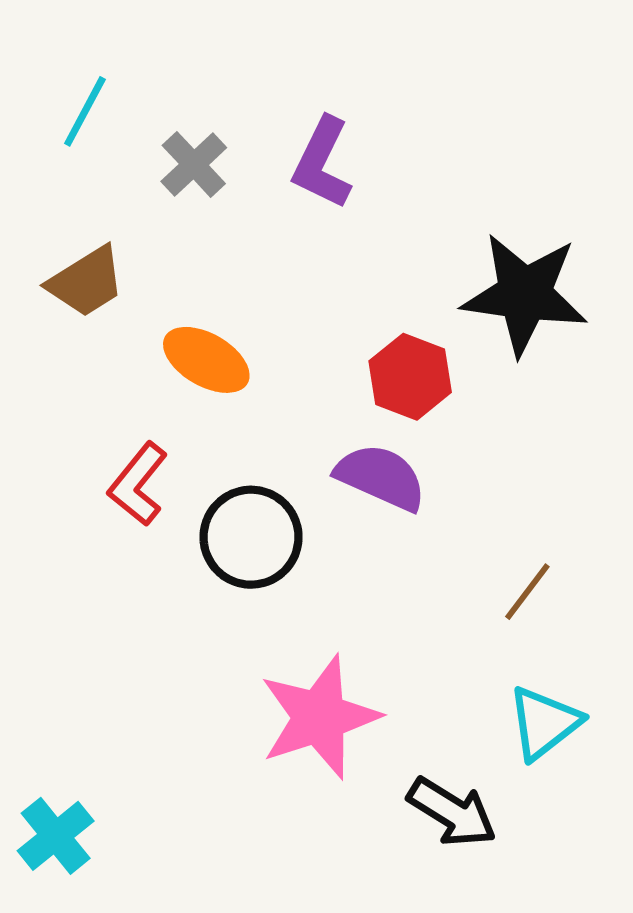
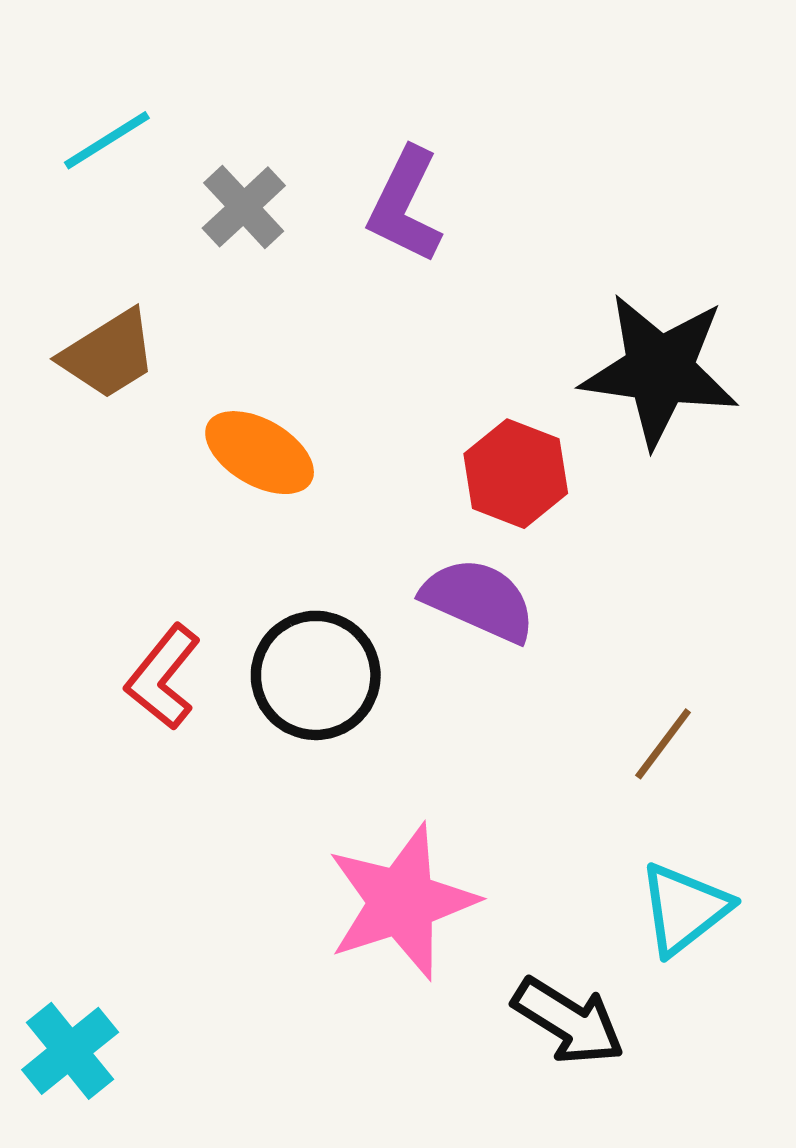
cyan line: (85, 111) -> (107, 140), turned 30
red L-shape: (138, 484) -> (163, 677), moved

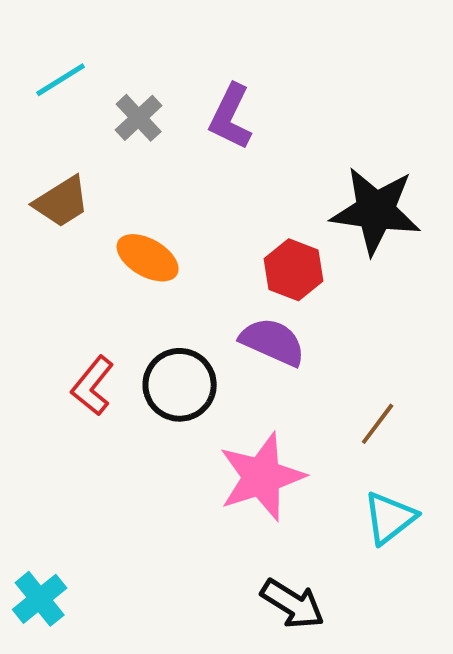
pink star: (402, 902) -> (262, 477), moved
black arrow: (568, 1021) -> (293, 604), moved

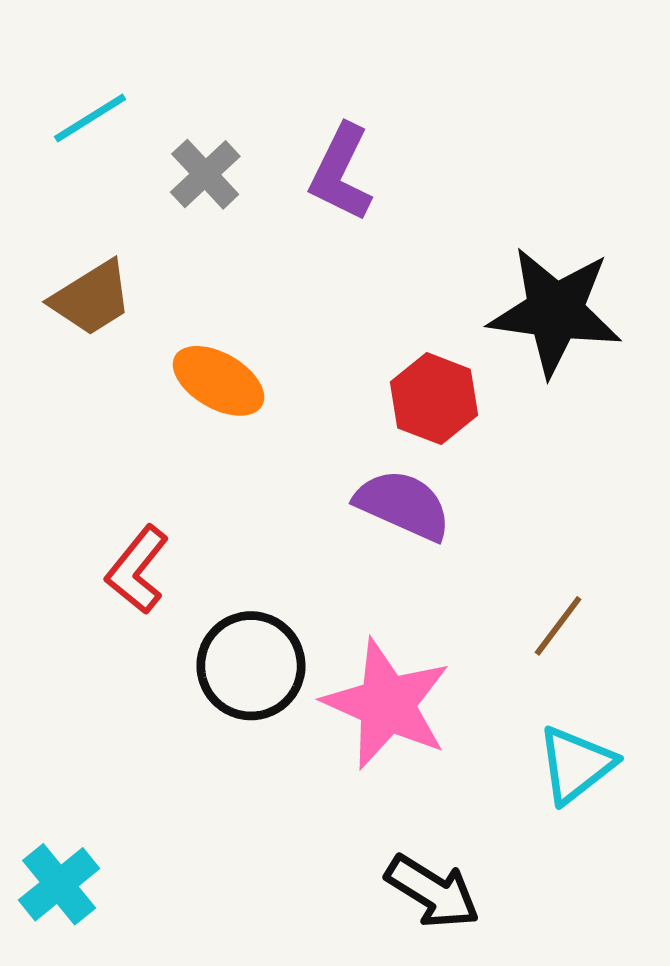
black circle: (180, 385) -> (251, 666), moved
pink star: (262, 477) -> (387, 704), turned -30

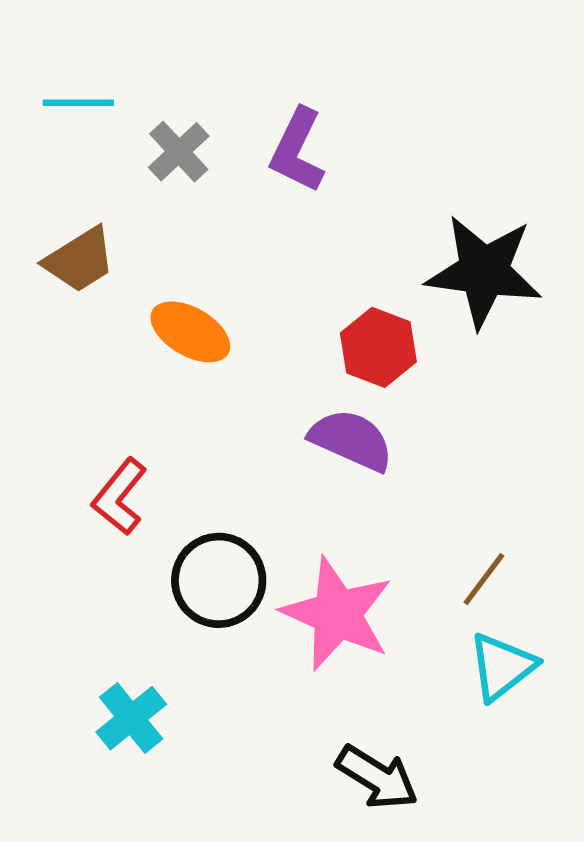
cyan line: (90, 118) -> (78, 103), turned 32
brown line: (558, 626) -> (484, 579), moved
cyan cross: (59, 884) -> (131, 718), moved

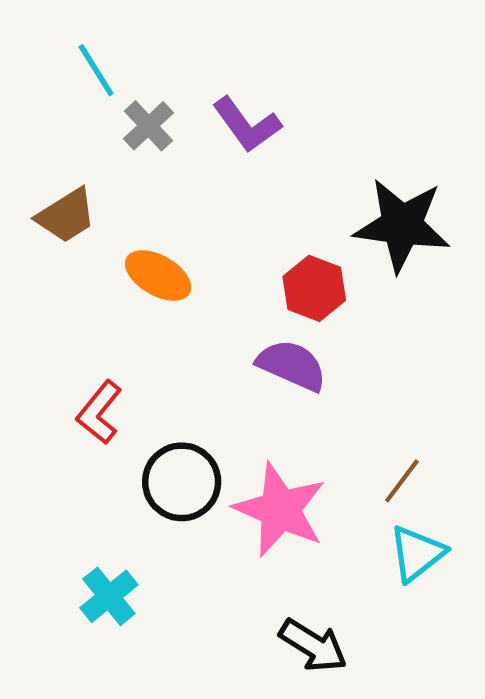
cyan line: (78, 103) -> (96, 70), moved, turned 58
purple L-shape: (297, 150) -> (247, 125), turned -62

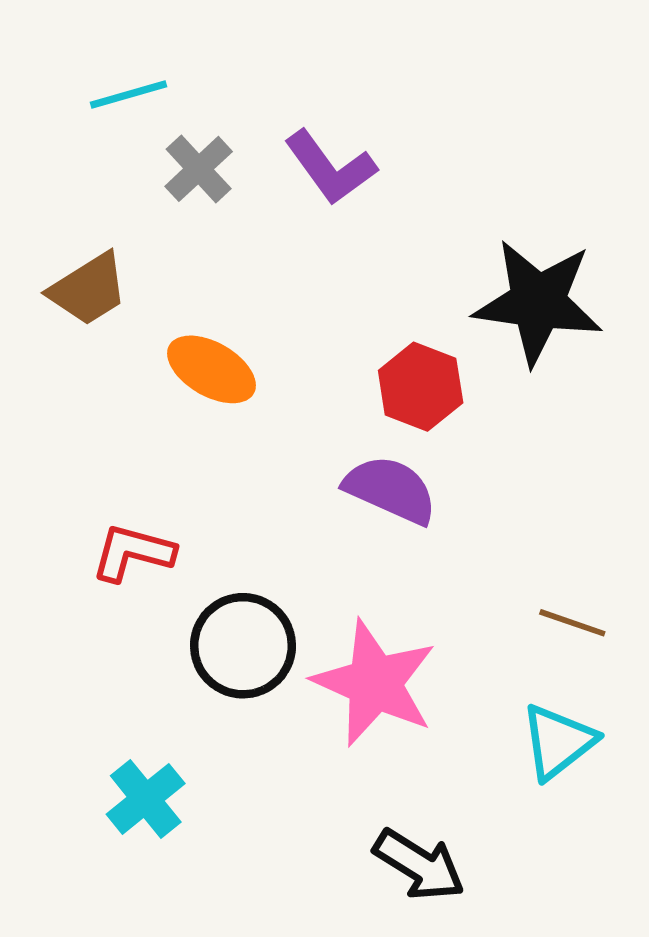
cyan line: (96, 70) -> (128, 94), turned -74
red L-shape: (99, 412) -> (133, 553), turned 66
brown line: (402, 481) -> (572, 623), moved, turned 72

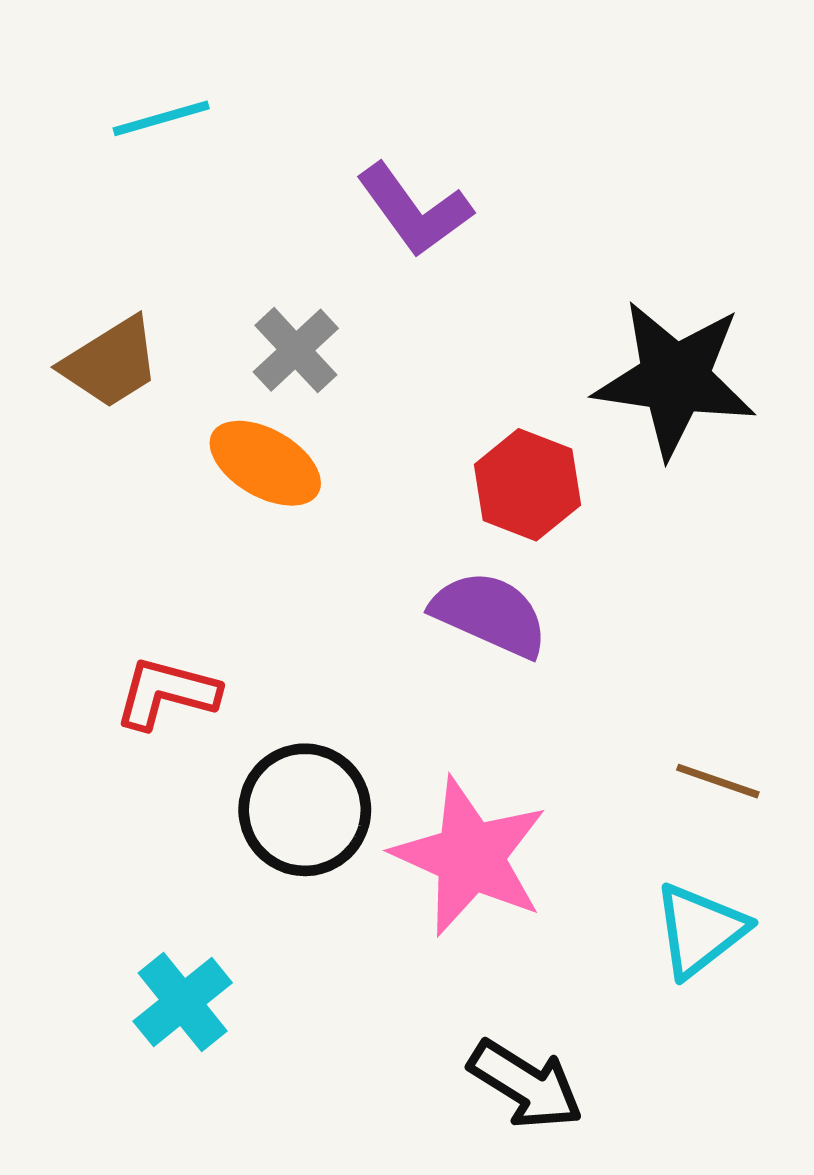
gray cross: (199, 169) -> (296, 350), moved

